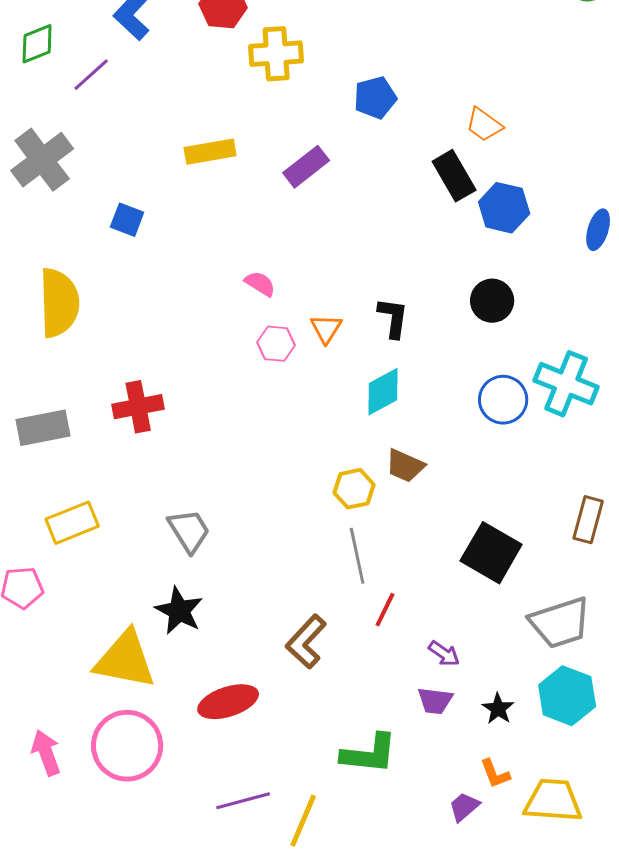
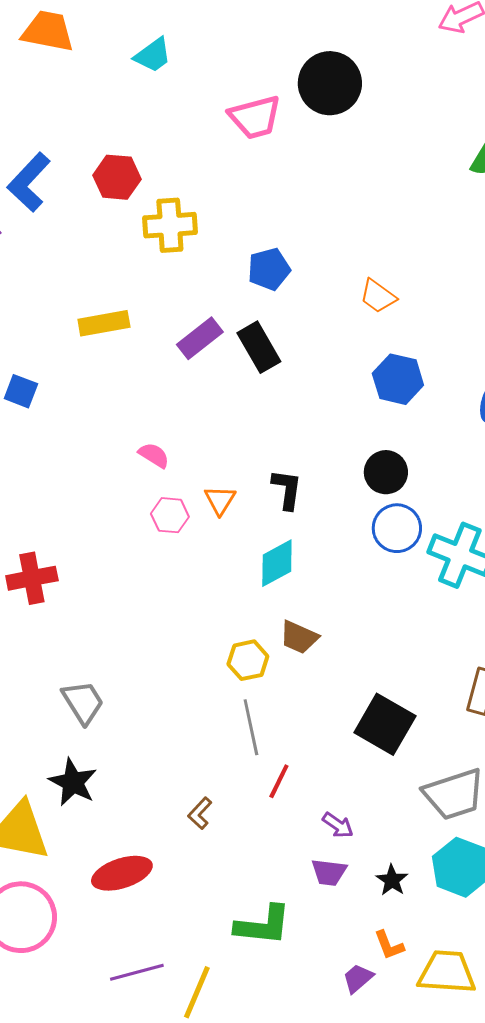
black rectangle: (454, 176) -> (259, 347), moved
blue circle: (503, 400) -> (397, 528), moved
brown L-shape: (306, 642) -> (200, 813), size x0.6

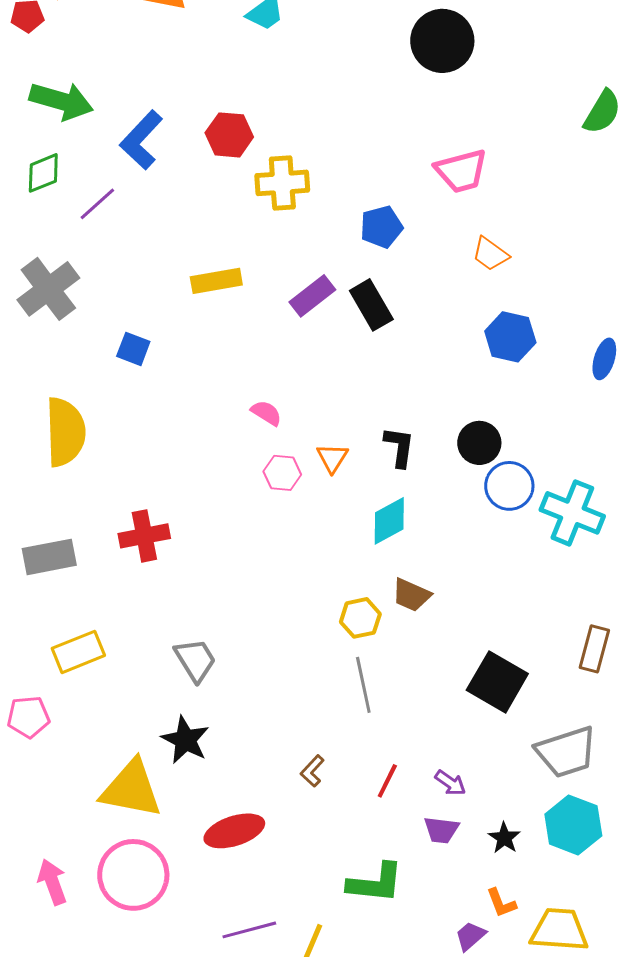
pink trapezoid: (255, 117) -> (461, 171), moved
black circle: (386, 472) -> (479, 443), moved
red line: (279, 781) -> (387, 781), moved

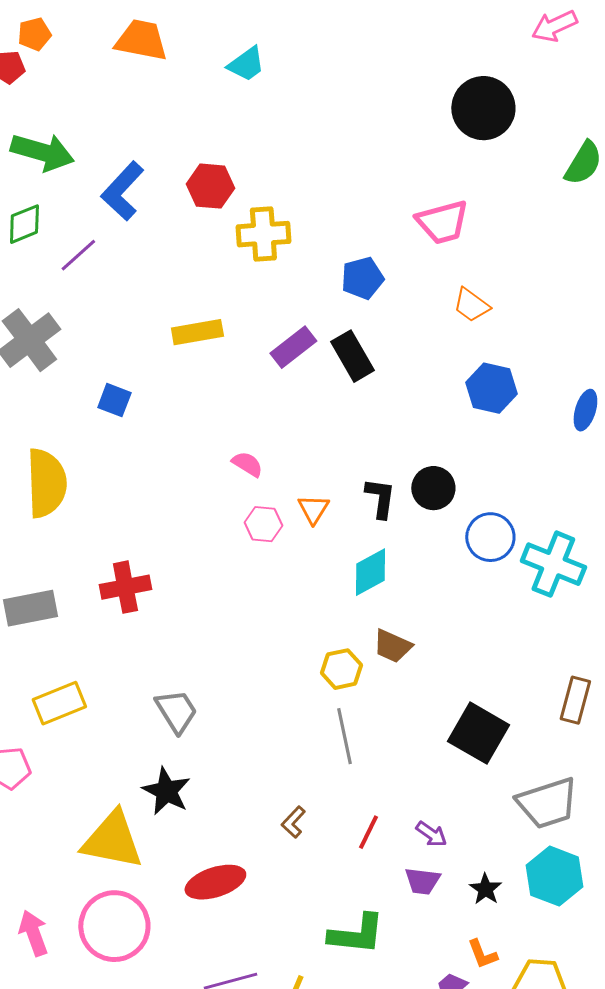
black circle: (442, 41) -> (483, 108), moved
black circle: (479, 443) -> (433, 488), moved

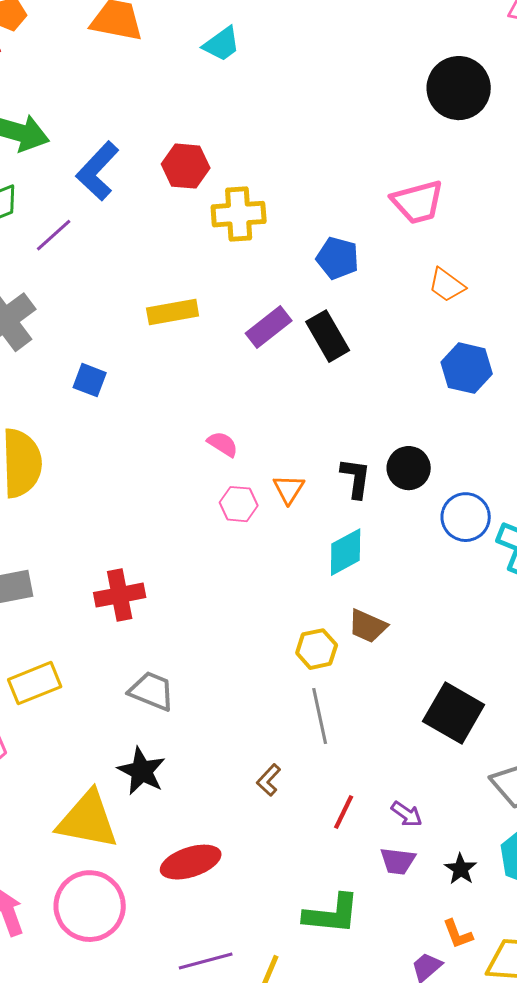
blue pentagon: (362, 278) -> (338, 258), turned 30
red cross: (125, 587) -> (120, 595), moved
gray trapezoid: (176, 711) -> (152, 691), turned -36
brown L-shape: (293, 822) -> (269, 780), moved

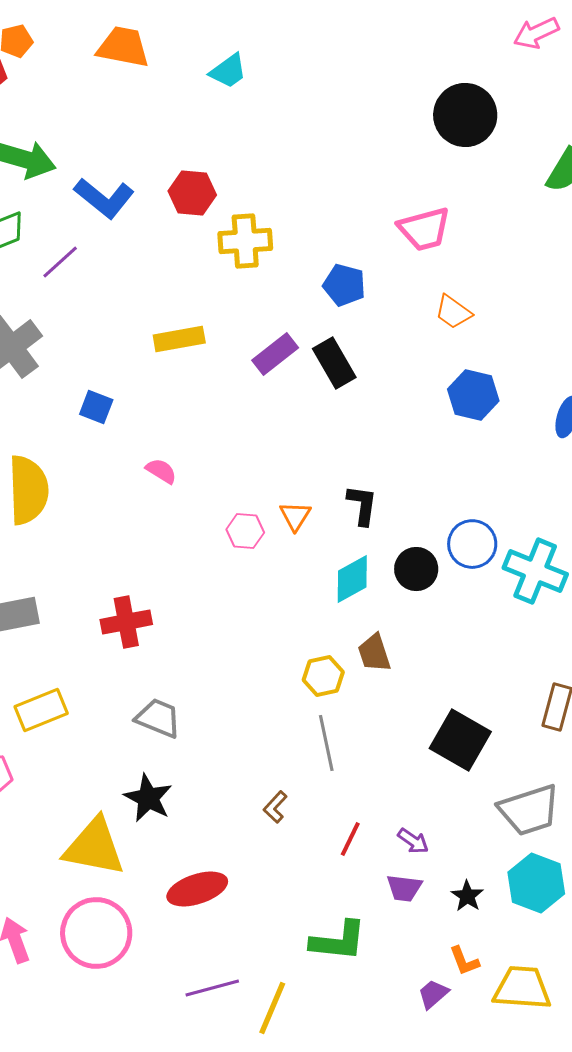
blue L-shape: (98, 171) -> (104, 198), turned -94
pink semicircle: (223, 444) -> (161, 471), moved
black circle: (409, 468) -> (416, 569), moved
brown trapezoid: (368, 626) -> (374, 653), turned 48

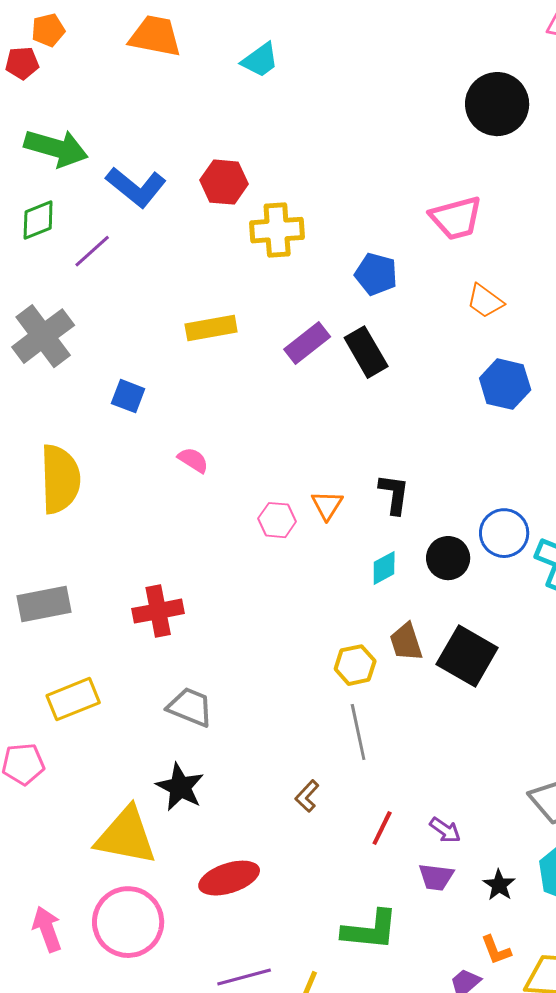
cyan diamond: (352, 579) -> (384, 568), size x0.7
black square: (460, 740) -> (467, 656), moved

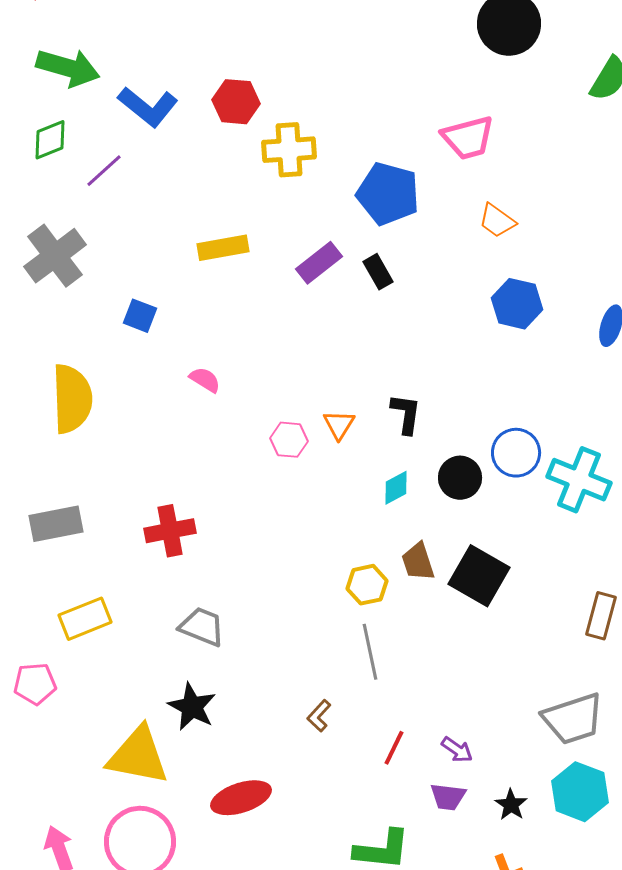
blue pentagon: (376, 274) -> (388, 194), size x1.5
black rectangle: (366, 352) -> (378, 272), size x0.7

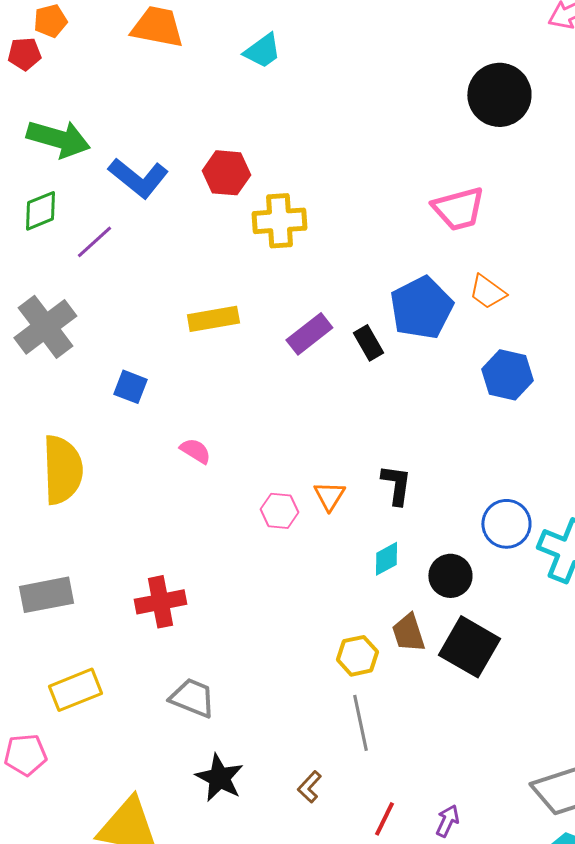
blue pentagon: (388, 194) -> (421, 308), moved, turned 30
black circle: (460, 478) -> (450, 576), moved
black star: (192, 707) -> (219, 778), moved
purple arrow: (457, 750) -> (447, 821), turned -100

